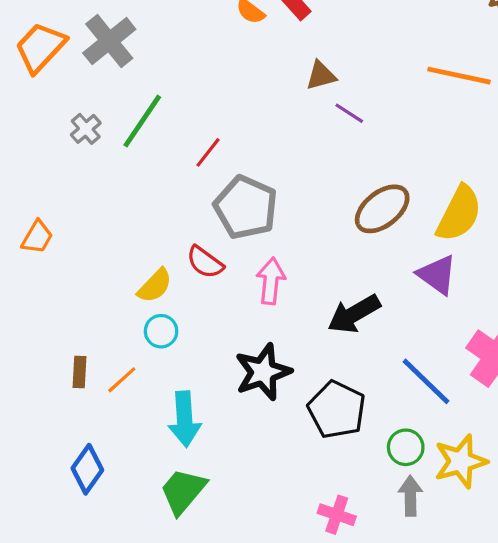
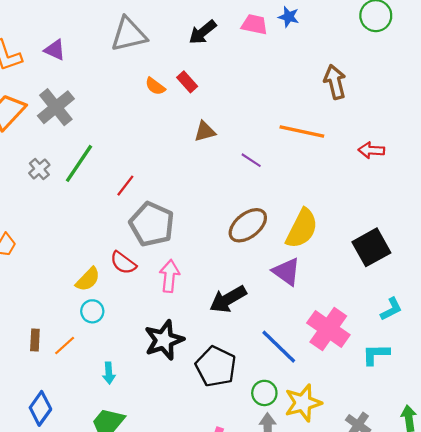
purple line: (349, 113) -> (251, 160), moved
cyan arrow: (185, 419) -> (109, 373), size x0.6

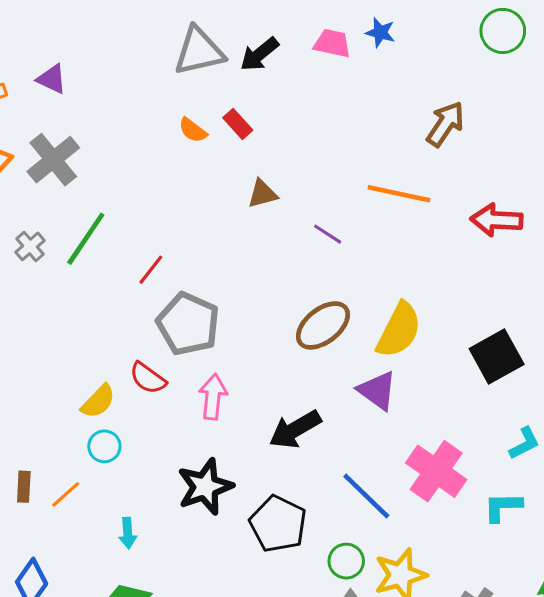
gray triangle: (129, 34) -> (199, 51), moved
brown arrow: (335, 82) -> (445, 124), turned 48
red arrow: (371, 150) -> (497, 220), size x1.4

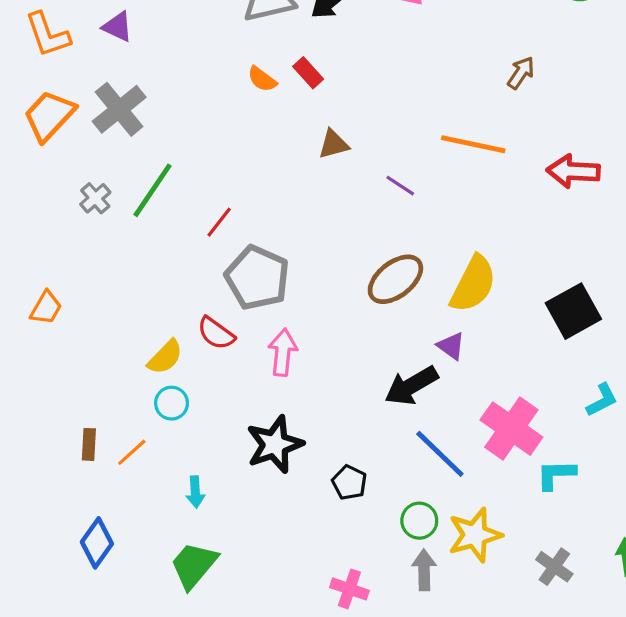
brown arrow: (445, 124) -> (521, 73), size x0.7
purple triangle: (377, 391) -> (451, 346), size x0.7
black arrow: (295, 429) -> (411, 386), moved
cyan L-shape: (503, 507) -> (556, 475), moved
black pentagon: (278, 524) -> (349, 483), size x0.6

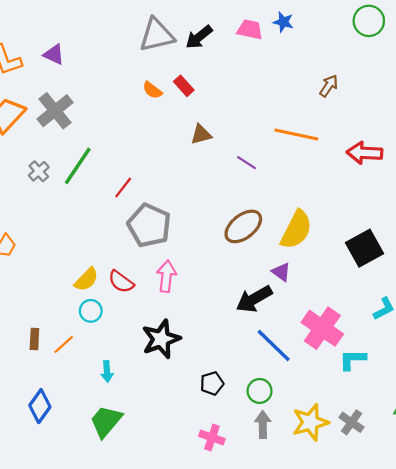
red semicircle: (216, 333) -> (121, 282), moved
black pentagon: (349, 483) -> (212, 383), moved, turned 30
yellow star: (475, 535) -> (310, 422), moved

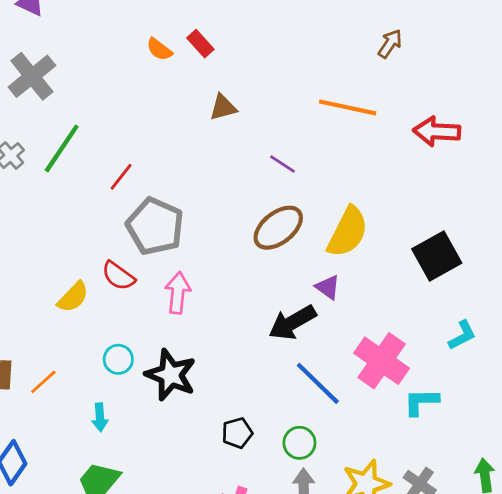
purple line: (247, 163) -> (282, 164), moved
red semicircle: (121, 282) -> (118, 276), moved
cyan circle: (91, 311) -> (118, 359), moved
black star: (161, 339) -> (171, 375), turned -30

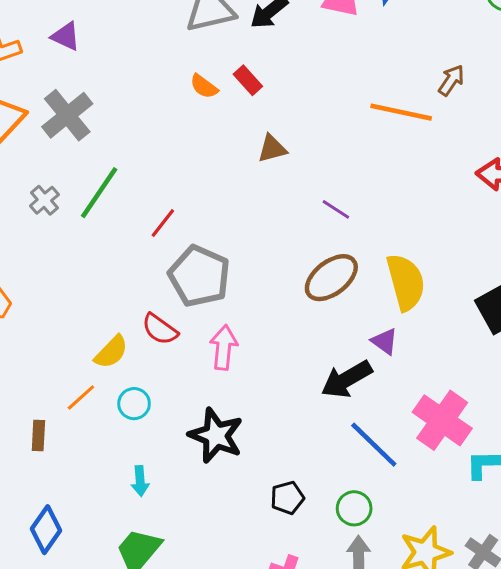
orange line: (348, 107) -> (401, 112), moved
yellow semicircle: (348, 232) -> (406, 282), turned -42
cyan circle: (118, 359) -> (134, 404), moved
orange line: (43, 382) -> (81, 398), moved

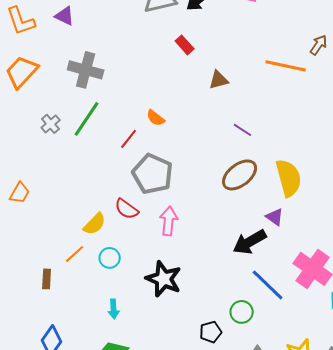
orange semicircle: (204, 86) -> (156, 118), moved
gray cross: (67, 115) -> (86, 70), moved, turned -36
brown triangle: (272, 149) -> (219, 80), moved
black pentagon: (287, 498) -> (211, 332), moved
green circle: (354, 508) -> (242, 312), moved

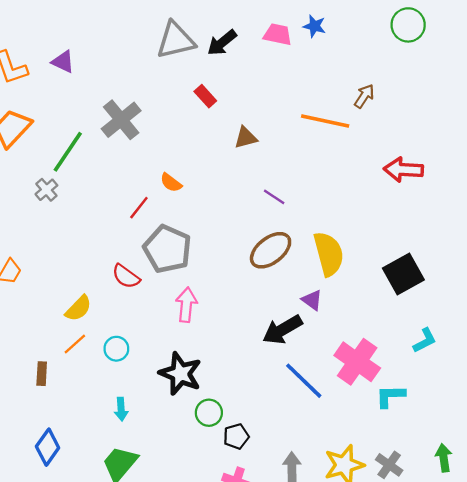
gray cross: (86, 70) -> (121, 120), moved, turned 36
green line: (87, 119) -> (68, 152), moved
red semicircle: (127, 209) -> (126, 276), moved
yellow semicircle: (95, 224) -> (78, 308), moved
green circle: (242, 312) -> (209, 413), moved

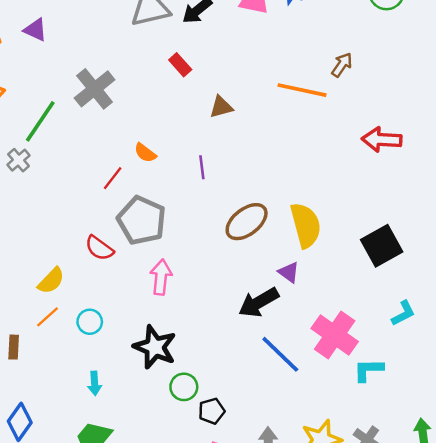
purple line: (274, 197) -> (202, 167), moved, turned 50

